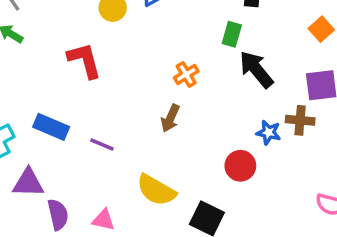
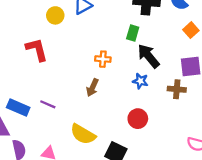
orange cross: (186, 74) -> (103, 59), turned 35
blue rectangle: (51, 127) -> (18, 108), moved
blue star: (268, 132) -> (140, 81), moved

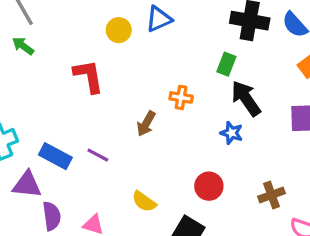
brown arrow: (92, 88) -> (146, 124), moved
brown cross: (177, 89) -> (272, 195), moved, turned -30
red circle: (138, 119) -> (209, 186), moved
yellow semicircle: (83, 134) -> (144, 202), size x0.7

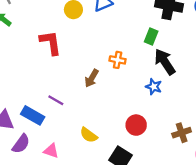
blue rectangle: (55, 156) -> (33, 115), moved
purple semicircle: (52, 216) -> (21, 144), turned 42

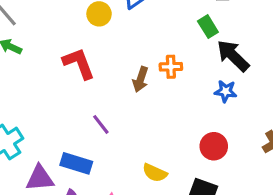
green rectangle: (151, 36) -> (208, 27), turned -42
brown arrow: (92, 78) -> (140, 79), moved
purple line: (56, 100) -> (101, 124), moved, turned 35

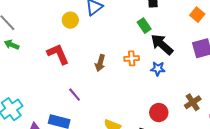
orange cross: (171, 67) -> (132, 58), moved
red circle: (214, 146) -> (159, 113), moved

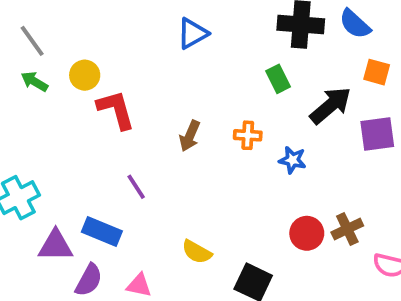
orange square: (197, 15) -> (377, 72), turned -32
yellow circle: (70, 20) -> (85, 75), moved
black arrow: (162, 44) -> (331, 105), moved, turned 90
red circle: (159, 113) -> (307, 233), moved

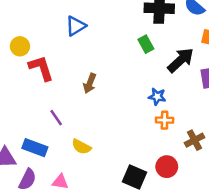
blue triangle: (193, 33) -> (76, 26), moved
orange cross: (248, 135) -> (165, 120), moved
red circle: (307, 233) -> (167, 167), moved
yellow semicircle: (197, 252) -> (81, 147), moved

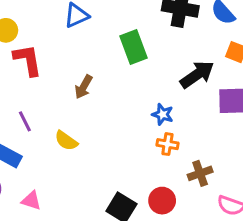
green rectangle: (146, 44) -> (134, 47), moved, size x1.5
purple line: (56, 118) -> (25, 121), moved
yellow semicircle: (81, 147) -> (66, 141), moved

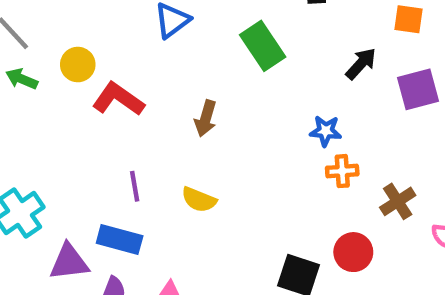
red L-shape: (28, 60) -> (118, 99), turned -32
black arrow: (197, 75) -> (361, 64), size x0.7
purple line: (25, 121) -> (135, 186), turned 30

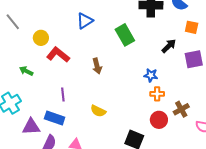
green arrow: (22, 79) -> (26, 71), moved
brown arrow: (206, 118) -> (97, 66), turned -35
yellow semicircle: (199, 200) -> (98, 111), moved
red circle: (353, 252) -> (159, 120), moved

